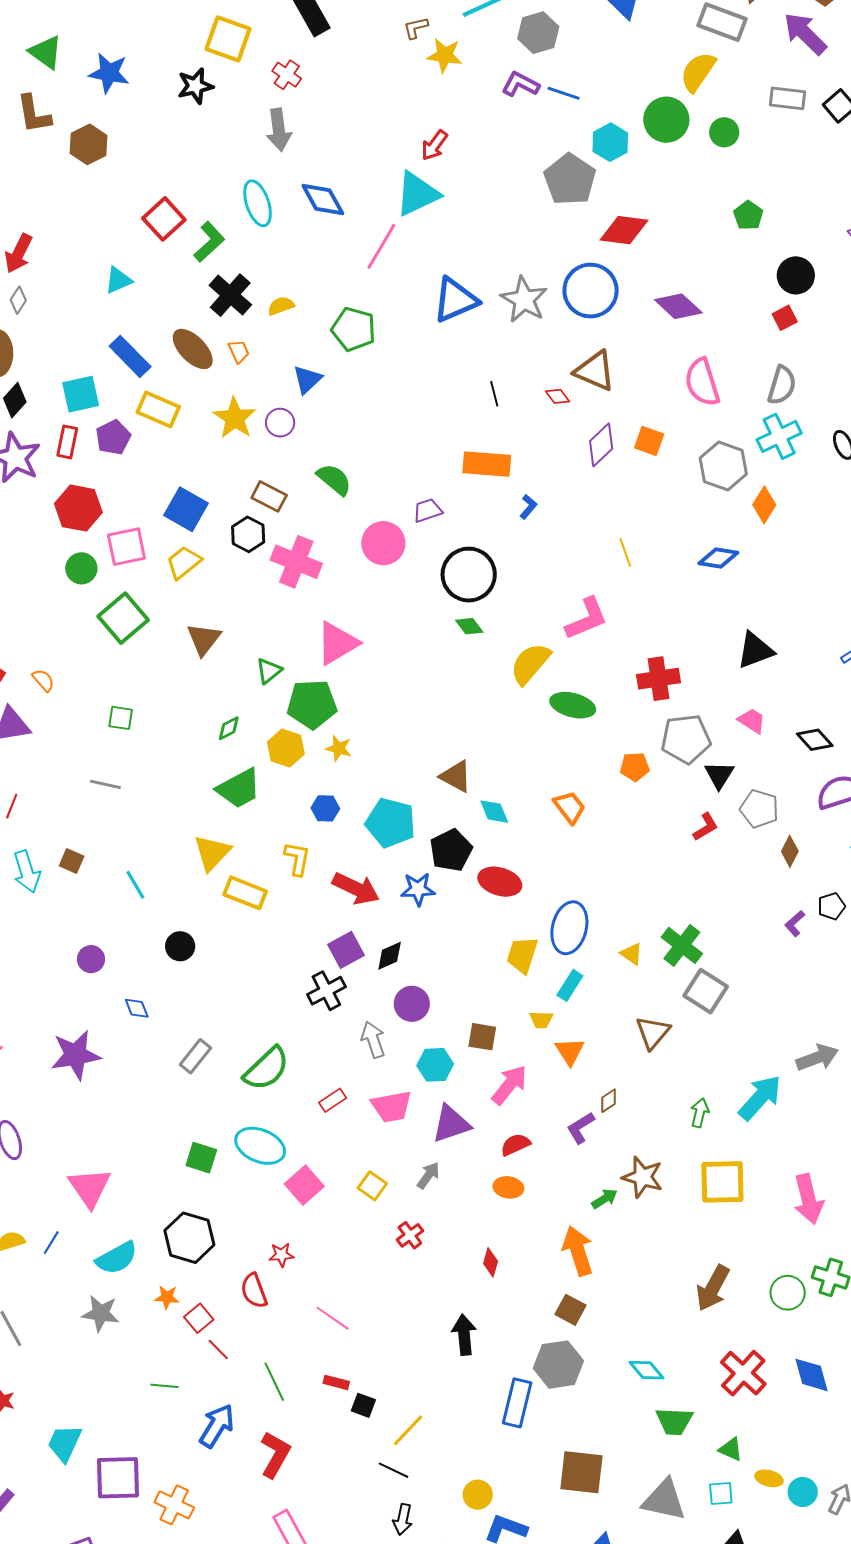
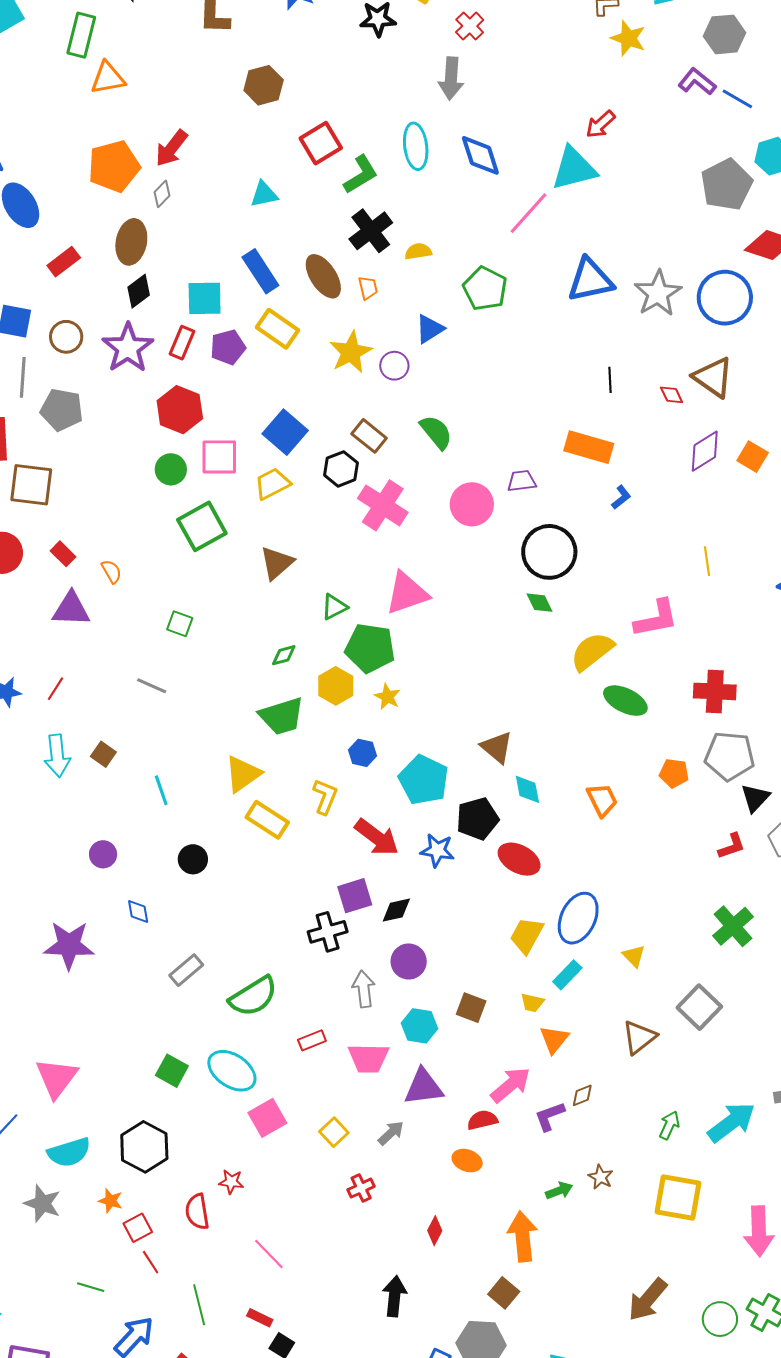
brown hexagon: (89, 144) -> (264, 85), moved
green cross: (682, 945) -> (733, 926), moved
pink arrow: (509, 1085) -> (511, 1085), moved
brown star: (643, 1177) -> (601, 1177), size x0.6

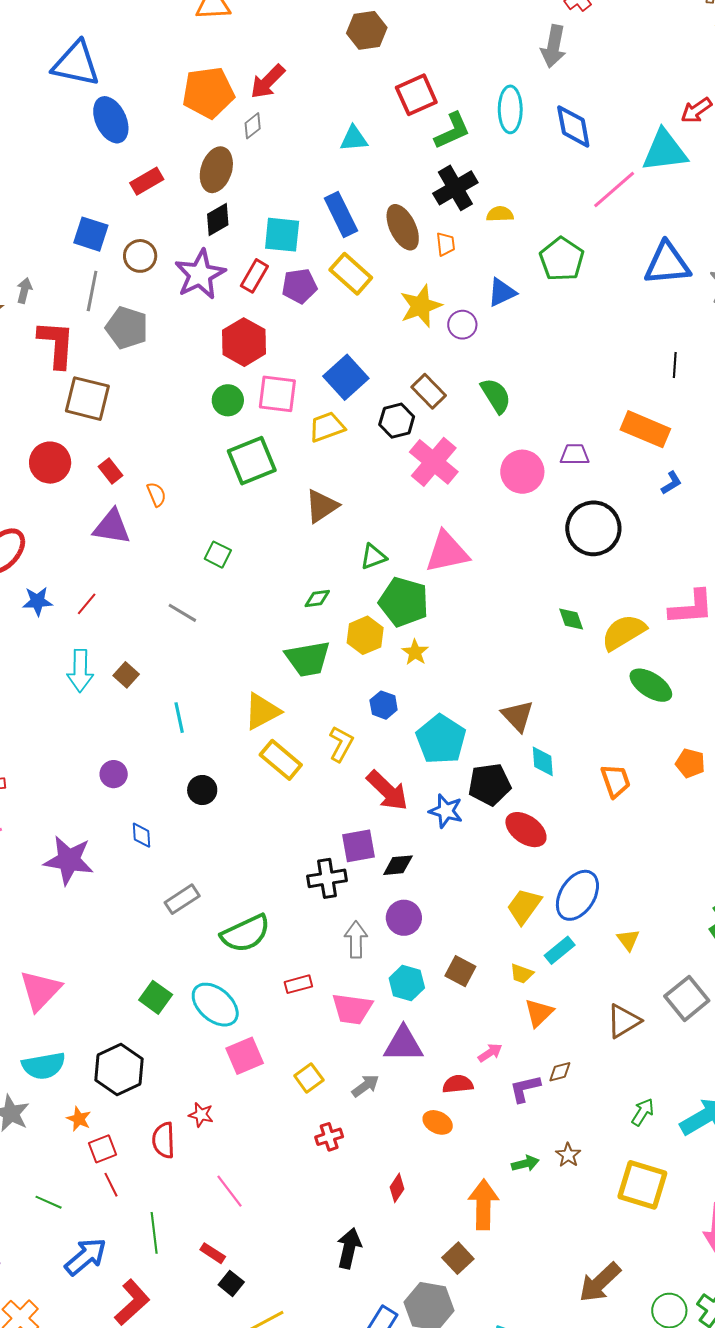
green diamond: (540, 603) -> (571, 619), moved
pink arrow: (511, 1085) -> (490, 1053), size x0.6

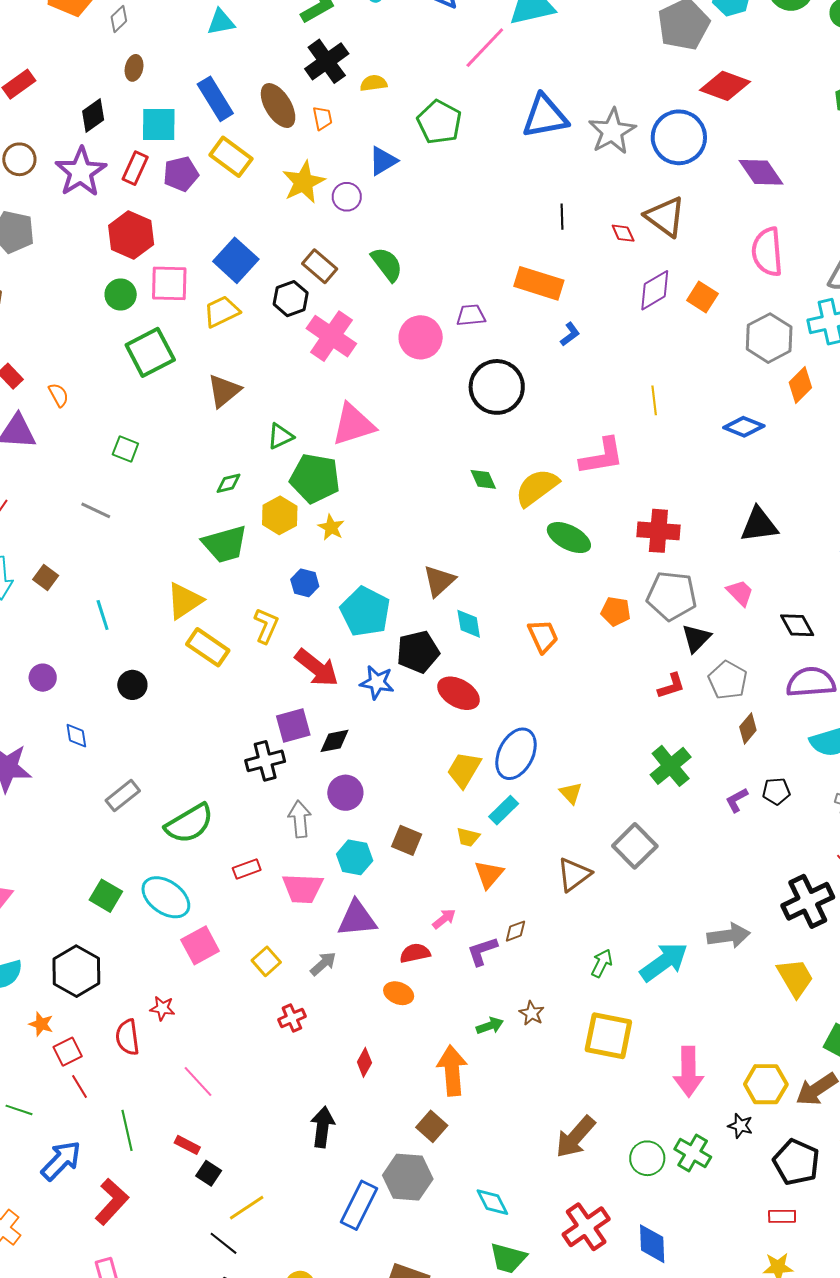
brown ellipse: (216, 170) -> (134, 68), moved, size x0.6
brown triangle: (517, 716) -> (439, 581), turned 36

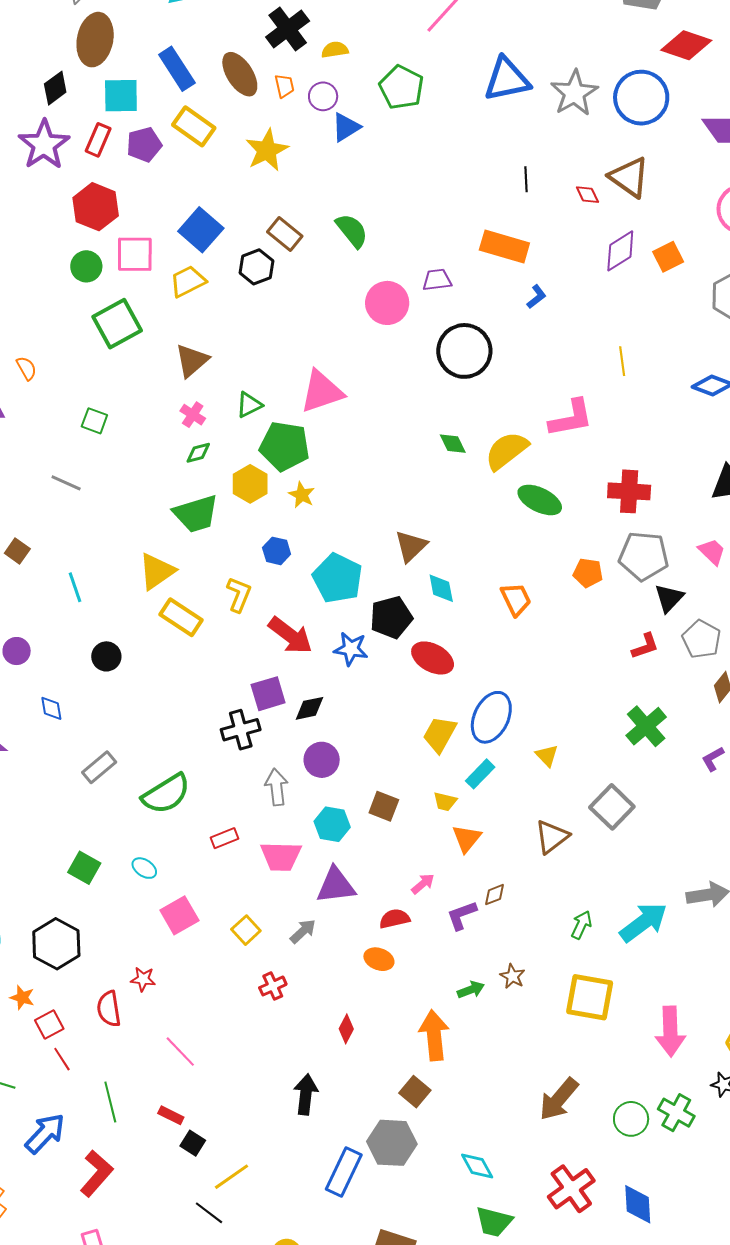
brown ellipse: (134, 68) -> (95, 40), size x2.0
purple circle: (347, 197) -> (323, 96), moved
orange square: (702, 297) -> (668, 257), turned 32
pink cross: (331, 336) -> (193, 415), moved, size x0.5
cyan ellipse: (166, 897) -> (144, 868), size x0.5

